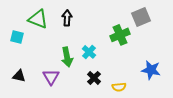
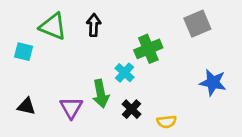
green cross: (120, 35) -> (148, 49), moved
green arrow: (67, 57) -> (101, 94), moved
blue star: (151, 70) -> (213, 82), moved

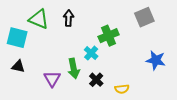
cyan square: (24, 52) -> (17, 38), size x1.5
black triangle: (26, 106) -> (18, 66), moved

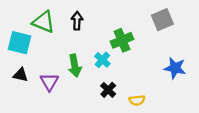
green arrow: (74, 68) -> (75, 66), moved
purple triangle: (52, 79) -> (49, 82), moved

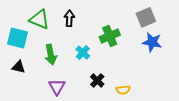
cyan cross: (102, 60) -> (83, 53), moved
green arrow: (75, 66) -> (51, 55), moved
blue star: (175, 68) -> (152, 42), moved
purple triangle: (49, 82) -> (57, 87), moved

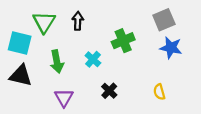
green triangle: (39, 19) -> (44, 22), turned 40
black triangle: (19, 67) -> (21, 76), size x1.5
yellow semicircle: (123, 90) -> (159, 92), moved, turned 80

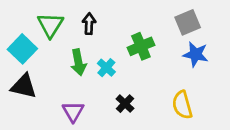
cyan square: (20, 43) -> (22, 49), turned 30
green arrow: (57, 62) -> (78, 62), moved
yellow semicircle: (159, 92) -> (182, 105), size x1.5

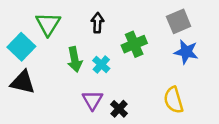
black arrow: (89, 24) -> (97, 23), moved
black cross: (125, 104) -> (119, 109), moved
purple triangle: (73, 112) -> (92, 100), moved

